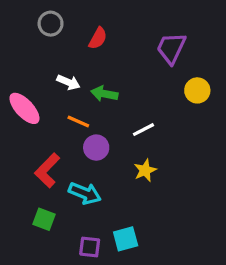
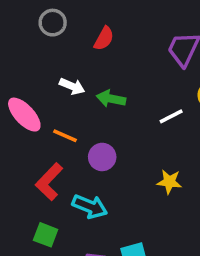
orange line: (78, 121) -> (65, 136), moved
white line: (143, 130) -> (171, 116), moved
yellow star: (145, 170) -> (169, 182), moved, turned 30

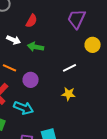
red semicircle: (104, 39) -> (32, 21), moved
white line: (171, 116) -> (70, 68), moved

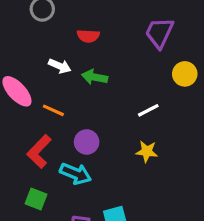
red semicircle: (32, 21) -> (88, 36), turned 64
purple circle: (31, 80) -> (87, 142), moved

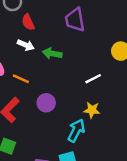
purple trapezoid: (159, 33) -> (75, 20), moved, turned -35
red semicircle: (88, 36) -> (28, 22), moved, turned 63
cyan arrow: (76, 174) -> (76, 130), moved, turned -85

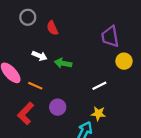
purple trapezoid: (75, 20) -> (110, 37), moved
red semicircle: (28, 22) -> (52, 28), moved

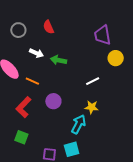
gray circle: (28, 17) -> (18, 30), moved

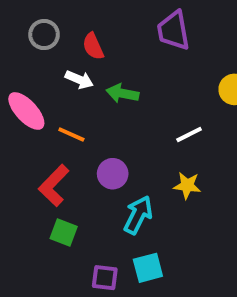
red semicircle: (48, 27) -> (93, 46), moved
purple trapezoid: (103, 35) -> (173, 31), moved
cyan arrow: (79, 124) -> (138, 215), moved
green square: (21, 137) -> (64, 233), moved

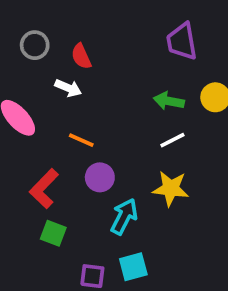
purple trapezoid: (173, 31) -> (182, 41), moved
green arrow: (122, 93) -> (169, 101), moved
orange line: (71, 135) -> (81, 140), moved
yellow star: (187, 185) -> (171, 189), size x1.4

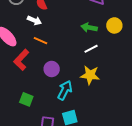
orange line: (81, 140) -> (40, 41), moved
red L-shape: (44, 189) -> (21, 60), moved

